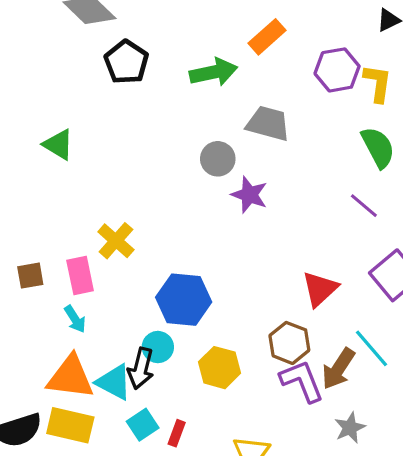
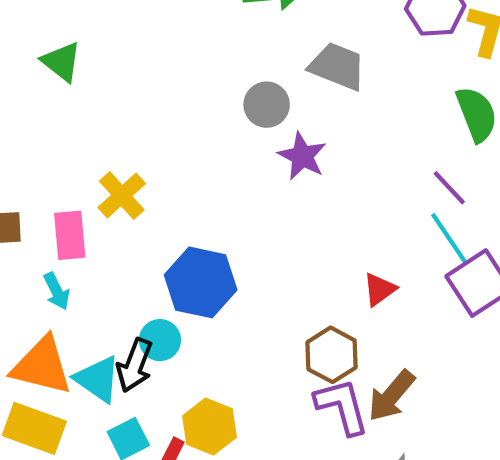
red triangle: (320, 289) -> (379, 289), size x0.7
cyan line: (372, 348) -> (449, 238), moved
yellow hexagon: (220, 368) -> (209, 427), moved

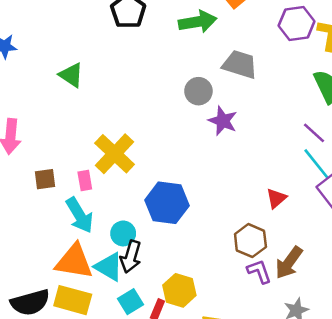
yellow cross: (122, 196) -> (115, 154), size x1.4
pink rectangle: (70, 235) -> (85, 181), size x0.7
cyan arrow: (57, 291) -> (80, 215), size x1.6
cyan circle: (160, 340) -> (123, 233), moved
purple L-shape: (342, 406) -> (259, 271), size x0.7

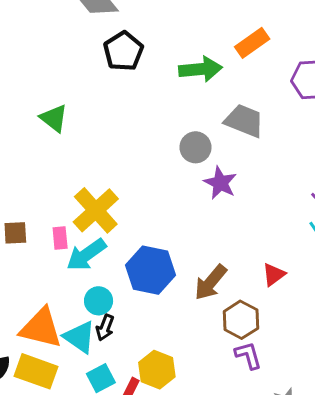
cyan arrow: (80, 215) -> (86, 255), moved, turned 81
black arrow: (131, 257) -> (105, 328), size x0.7
brown arrow: (289, 263) -> (211, 282), moved

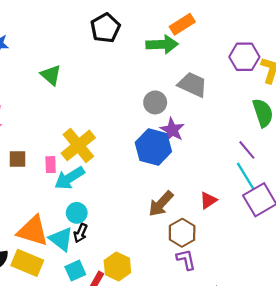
orange rectangle: (252, 43) -> (182, 24), moved
blue hexagon: (150, 270) -> (153, 147), moved

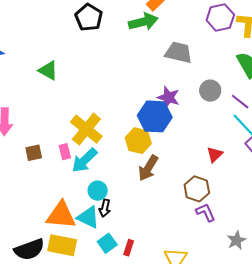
gray circle: (155, 102) -> (210, 91), moved
brown arrow: (161, 204) -> (148, 168), moved
yellow hexagon: (117, 266) -> (138, 141), moved

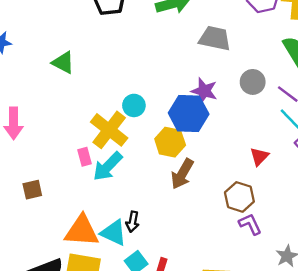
brown square: (34, 153) -> (32, 190), moved
cyan circle: (98, 191) -> (134, 105), moved

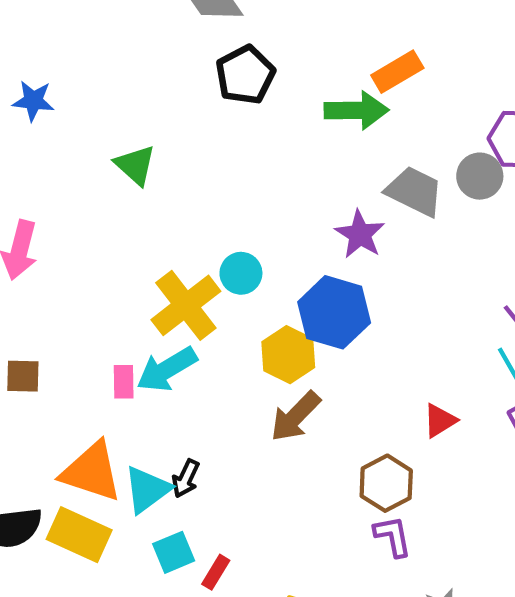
gray circle: (253, 82) -> (480, 176), moved
purple star: (204, 91) -> (360, 234), moved
pink rectangle: (85, 157) -> (124, 382), moved
cyan triangle: (114, 233) -> (147, 489), turned 44

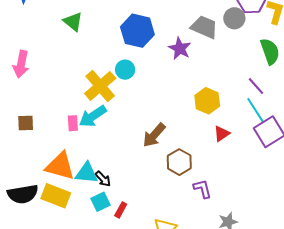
blue hexagon: (334, 312) -> (137, 31), moved
yellow hexagon: (288, 355) -> (207, 101), moved
black arrow: (186, 479) -> (103, 179), moved, turned -66
brown hexagon: (386, 483) -> (179, 162), moved
cyan triangle: (147, 489) -> (86, 173), turned 45

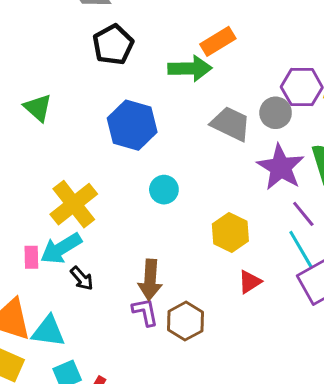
purple star: (180, 48) -> (281, 167), moved, size x1.4
cyan circle: (125, 70) -> (164, 190), moved
brown arrow: (154, 135) -> (150, 280), turned -40
black arrow: (103, 179) -> (82, 278), moved
purple L-shape: (202, 189) -> (145, 312), moved

